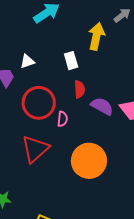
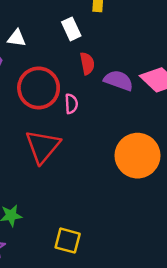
white triangle: (27, 61) -> (17, 38), turned 35
orange circle: (89, 161) -> (138, 156), moved

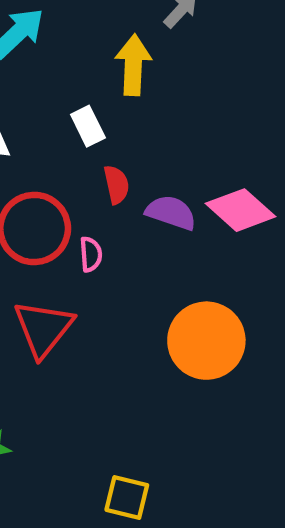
yellow square: (68, 241) -> (127, 497), moved

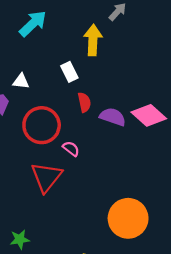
pink semicircle: (91, 254) -> (71, 149), moved, turned -48
orange circle: (206, 341) -> (128, 218), moved

